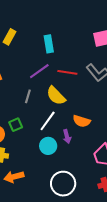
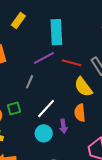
cyan rectangle: (49, 44) -> (56, 32), size x1.4
yellow semicircle: (56, 96) -> (83, 87), moved
orange semicircle: (82, 121) -> (80, 113), turned 60

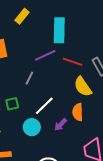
purple arrow: (63, 126) -> (61, 125), turned 48
cyan circle: (44, 133) -> (32, 127), moved

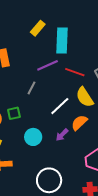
yellow rectangle: (22, 16) -> (38, 28), moved
white line: (44, 106) -> (60, 106), moved
orange semicircle: (78, 112) -> (79, 123), turned 48

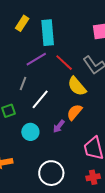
red line: (75, 72) -> (64, 63), turned 30
white line: (60, 106) -> (40, 99), moved

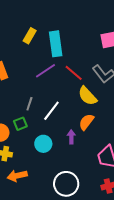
gray line: (23, 83) -> (29, 104), moved
purple arrow: (59, 126) -> (71, 137), turned 144

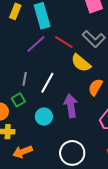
orange semicircle: (86, 122) -> (95, 87), moved
purple arrow: (71, 137) -> (71, 106), size x1.6

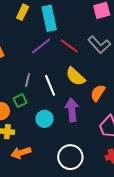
yellow semicircle: (81, 63) -> (75, 76), moved
white line: (47, 83) -> (50, 85), turned -55

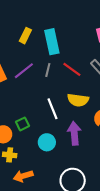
purple line: (41, 46) -> (24, 71), moved
yellow semicircle: (75, 76) -> (78, 100), turned -35
gray line: (28, 80) -> (48, 70), moved

